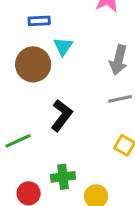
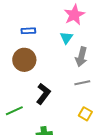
cyan triangle: (63, 46) -> (66, 38), moved

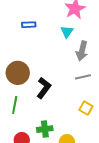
brown circle: (24, 60) -> (18, 73), moved
green line: (14, 111) -> (15, 105), turned -54

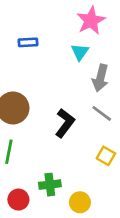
gray line: (83, 77) -> (102, 113), turned 49
black L-shape: (44, 88) -> (65, 123), moved

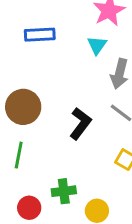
blue rectangle: (28, 42) -> (40, 35), size x1.4

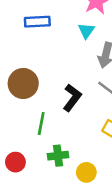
green line: (19, 155) -> (41, 123), moved
red circle: (29, 208) -> (15, 162), moved

